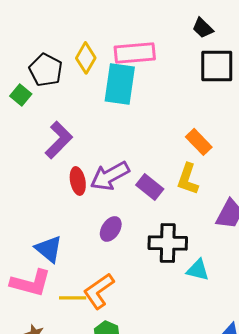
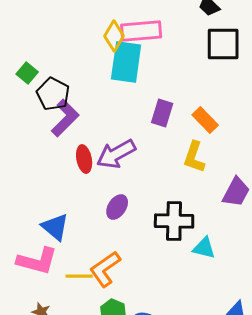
yellow diamond: (86, 58) -> (114, 36), moved
black pentagon: (46, 70) -> (53, 94), moved
purple rectangle: (150, 187) -> (162, 113), moved, turned 68

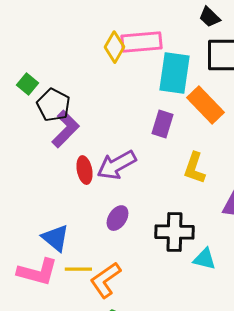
cyan rectangle: (126, 62) -> (174, 73), moved
orange rectangle: (205, 120) -> (205, 105), moved, size x1.4
yellow line: (79, 276) -> (78, 269), moved

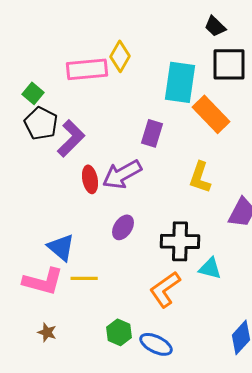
pink rectangle: (141, 42) -> (87, 69), moved
black pentagon: (53, 105) -> (41, 123), moved
purple rectangle: (162, 124) -> (152, 133), moved
orange L-shape: (105, 280) -> (165, 289), moved

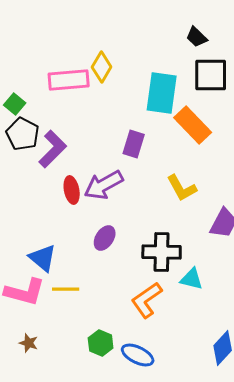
yellow L-shape: (200, 177) -> (182, 188), turned -48

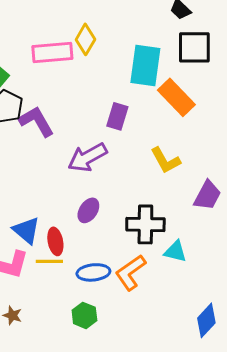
purple L-shape: (53, 149) -> (36, 121), turned -75
red ellipse: (72, 190) -> (55, 241), moved
blue ellipse: (138, 355) -> (93, 272), moved, turned -32

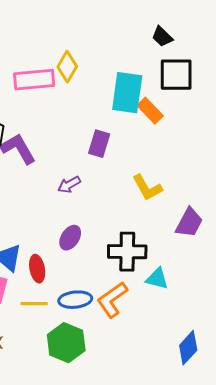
orange rectangle: (176, 97) -> (150, 111), moved, size x0.7
purple arrow: (87, 157) -> (69, 185), size x0.6
yellow line: (49, 261) -> (34, 304), moved
green hexagon: (84, 315) -> (66, 343), size x1.5

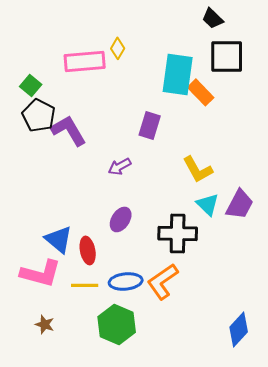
yellow diamond: (67, 67) -> (118, 48), size x0.7
cyan triangle: (157, 279) -> (208, 204), moved, turned 30

